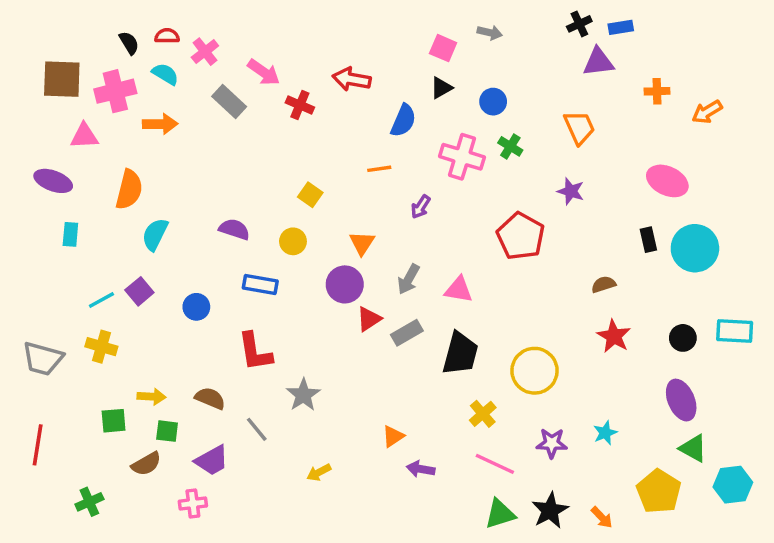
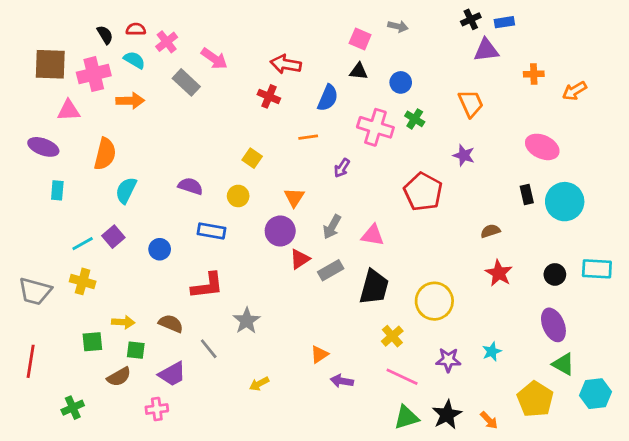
black triangle: (441, 88) -> (359, 71), turned 36
red cross: (300, 105) -> (269, 96), moved
red L-shape: (255, 352) -> (207, 286), turned -88

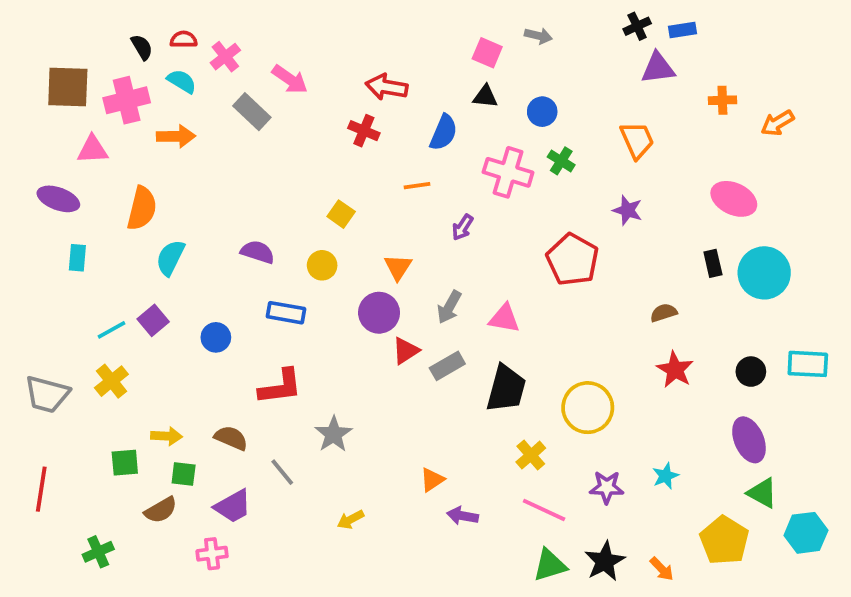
yellow cross: (83, 281) -> (111, 381), turned 35

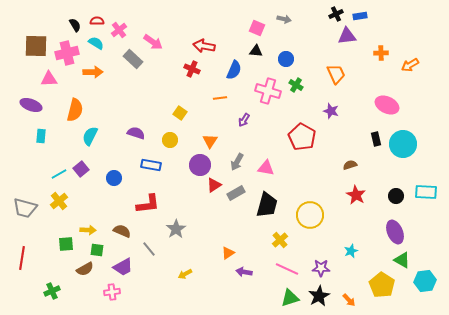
purple star: (607, 487) -> (321, 268), moved

